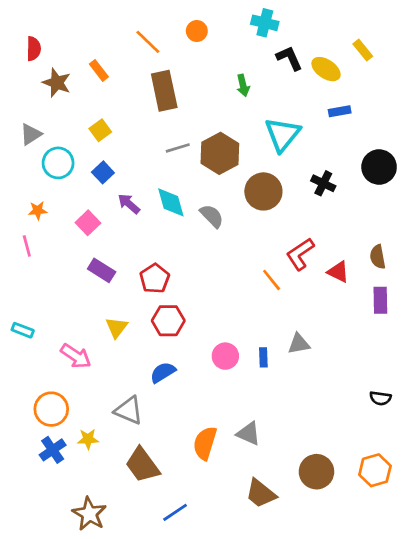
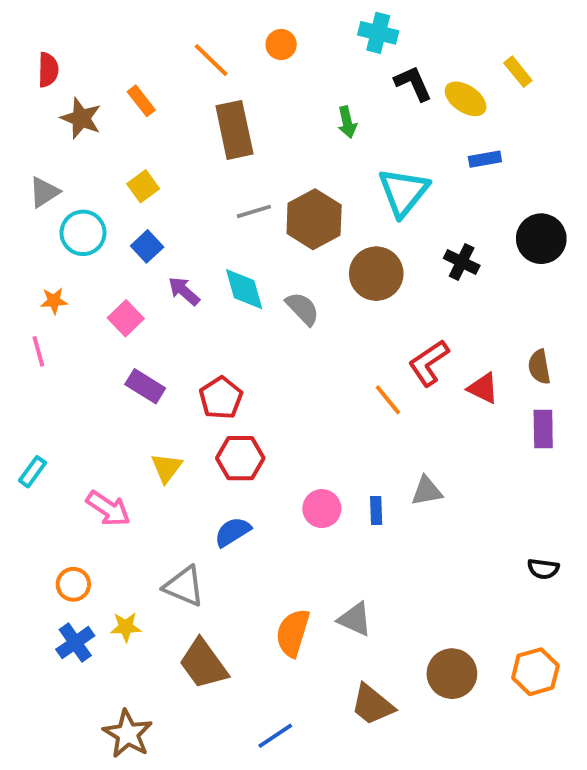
cyan rectangle: (23, 330) -> (33, 472), turned -75
orange circle: (51, 409) -> (73, 584), size x0.7
blue line: (175, 512) -> (275, 736), moved

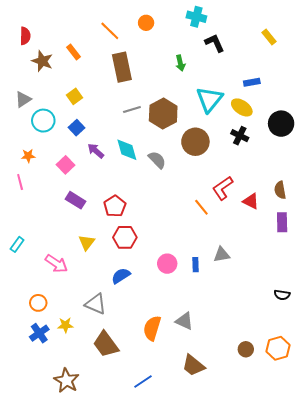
yellow ellipse: (466, 99) -> (242, 107), moved
brown circle: (452, 674) -> (246, 349), moved, size x0.6

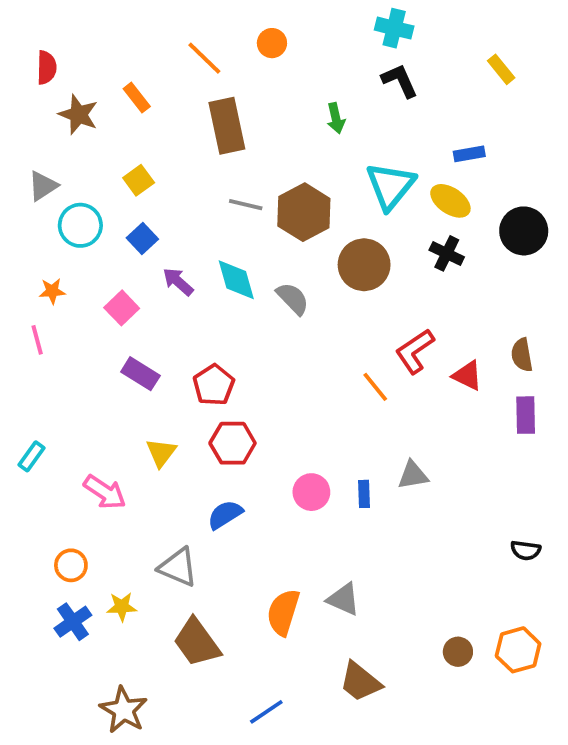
cyan cross: (196, 17) -> (394, 28), moved
gray line: (132, 109) -> (246, 205), turned 30

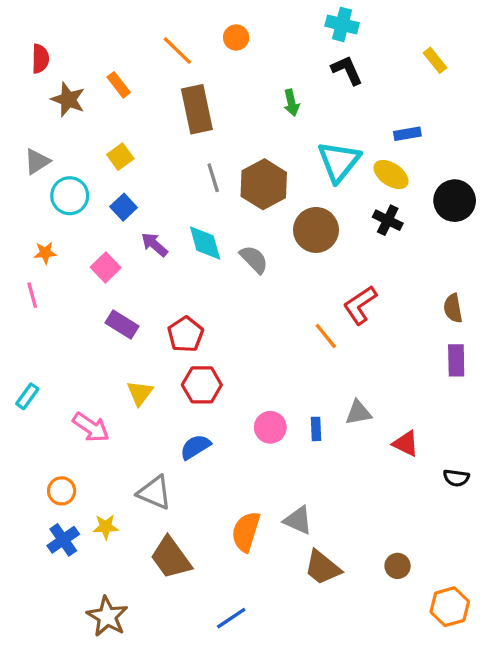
gray line: (246, 205) -> (213, 178), turned 60
red triangle: (467, 376) -> (406, 444), moved
orange hexagon: (518, 650) -> (450, 607), moved
brown trapezoid: (360, 682) -> (322, 568), moved

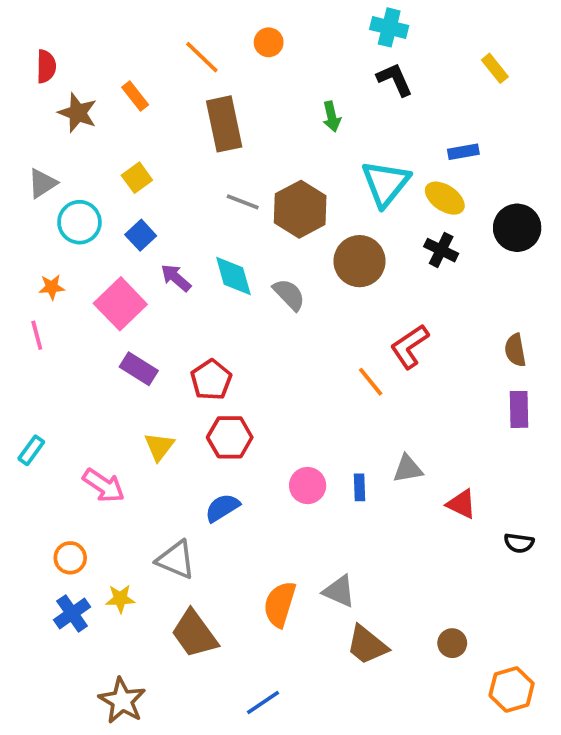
gray line: (213, 178) -> (243, 202), turned -52
pink square: (106, 267) -> (120, 304), size x1.5

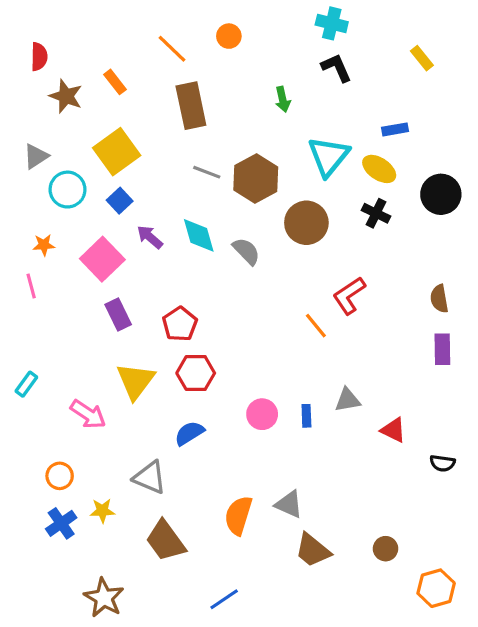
yellow square: (137, 178) -> (117, 152), size x1.8
purple rectangle: (139, 369) -> (118, 315), turned 32
yellow triangle: (159, 447) -> (136, 381), size x1.5

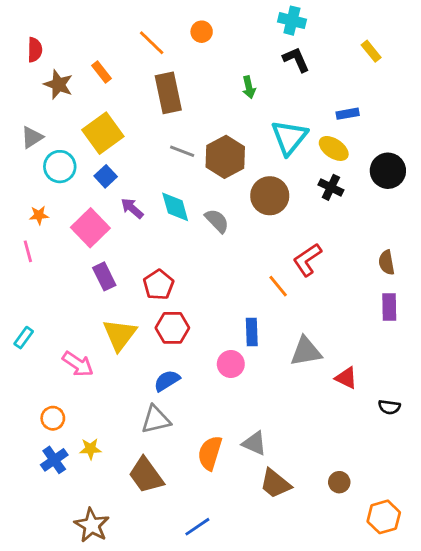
gray triangle: (348, 400) -> (306, 351), size x1.4
blue rectangle: (306, 416) -> (252, 332), moved, size x1.4
gray triangle: (150, 477) -> (156, 420), moved, turned -36

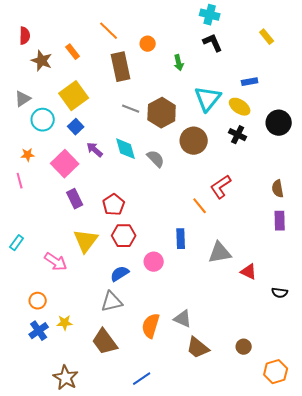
orange circle: (202, 32) -> (148, 44), moved
pink circle: (231, 364) -> (154, 262), moved

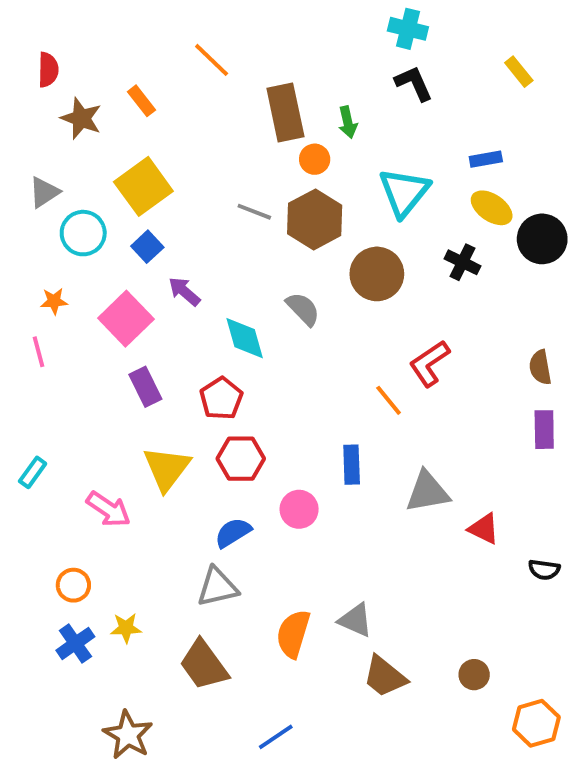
orange circle: (148, 44) -> (315, 159), moved
brown rectangle: (121, 67) -> (285, 112), moved
yellow ellipse: (240, 107) -> (492, 208), moved
cyan diamond: (126, 149) -> (245, 338), moved

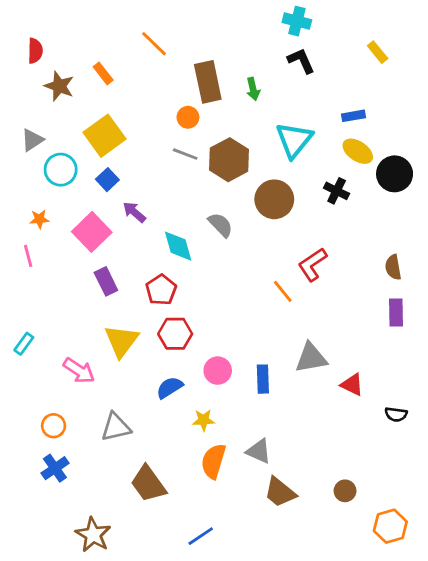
orange circle: (315, 159) -> (188, 117), moved
blue rectangle: (352, 465) -> (263, 379), moved
gray triangle: (217, 587) -> (116, 427), moved
yellow star: (126, 628) -> (204, 420), moved

